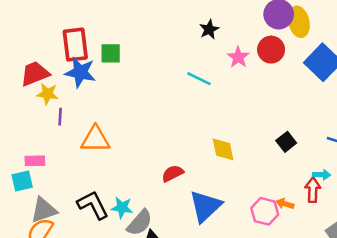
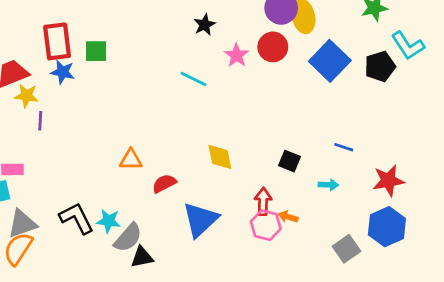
blue star: (80, 72) -> (63, 72), size x0.7
orange triangle: (95, 139) -> (131, 160), moved, size x0.7
black square: (286, 142) -> (289, 161), moved, turned -30
red arrow: (313, 190) -> (263, 201), moved

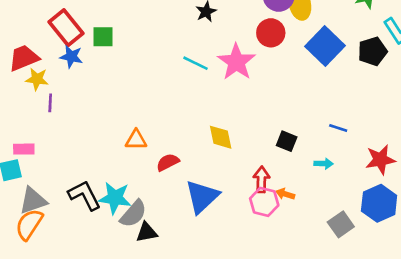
red rectangle: (57, 41) -> (66, 28), turned -32
pink star: (237, 55) -> (236, 62), moved, size x1.6
cyan star: (109, 221) -> (115, 198), size x1.4

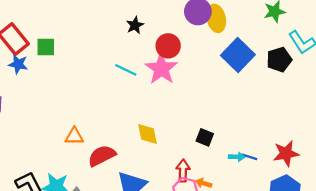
red circle: (271, 33) -> (168, 46), moved
blue line: (338, 128) -> (249, 157), moved
red semicircle: (168, 162) -> (102, 156), size x1.4

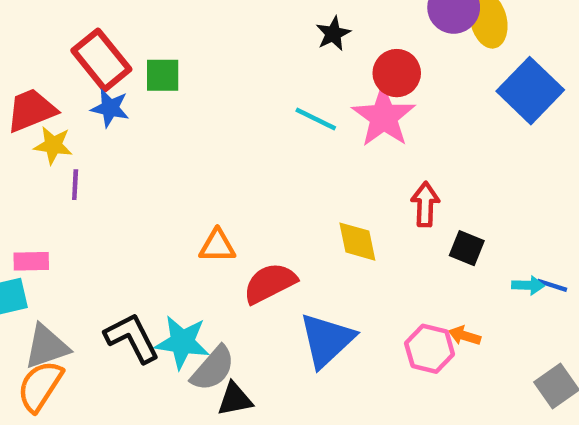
red arrow: (183, 171) -> (425, 204), moved

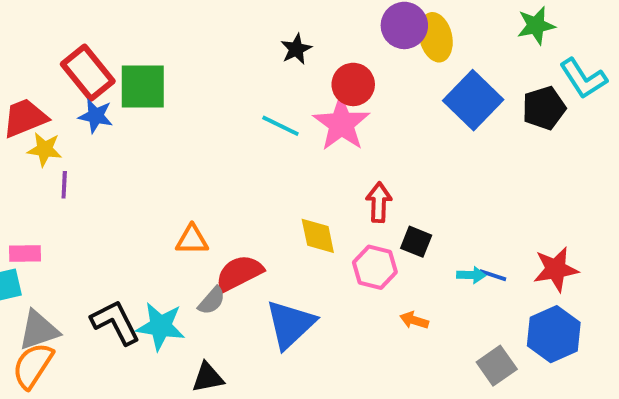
green square: (163, 75) -> (143, 86), size x1.5
pink hexagon: (430, 349) -> (375, 267), moved
gray semicircle: (213, 369) -> (212, 301), moved, size x0.7

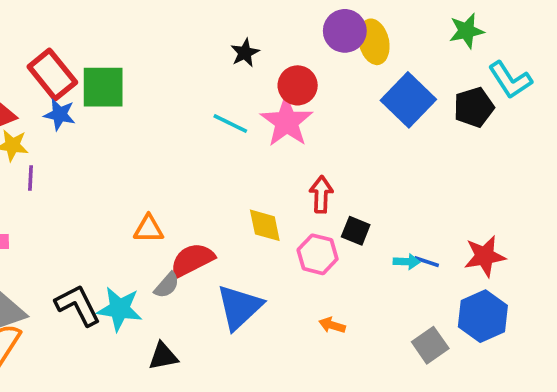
orange arrow: (414, 320) -> (332, 325), moved

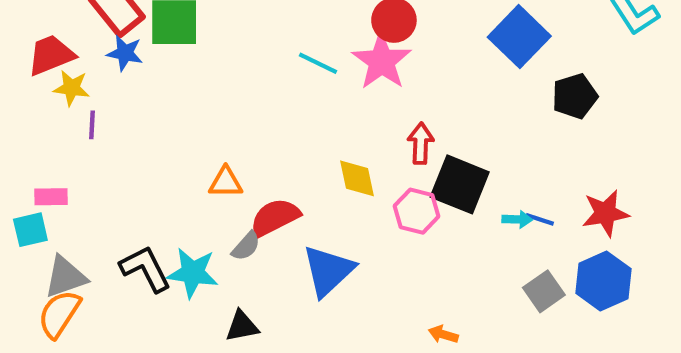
black pentagon: (474, 107) -> (575, 96), moved
black square: (356, 231) -> (460, 184), size x1.8
orange arrow: (332, 325) -> (443, 334), moved
gray square: (430, 345) -> (544, 291), moved

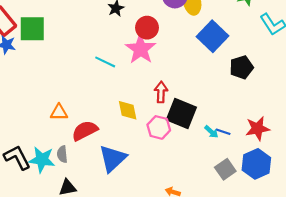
cyan line: (318, 63) -> (105, 62), moved
cyan arrow: (517, 219) -> (211, 132), turned 40
gray semicircle: (246, 246) -> (62, 154), moved, turned 133

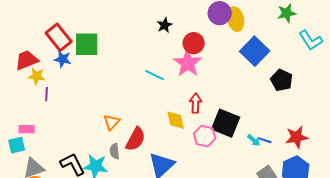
black pentagon: (241, 67) -> (282, 80), turned -30
red arrow: (161, 92) -> (196, 103), moved
orange triangle: (59, 112) -> (112, 122), turned -48
red semicircle: (85, 131) -> (136, 139), turned 145
gray semicircle: (62, 154) -> (115, 151), moved

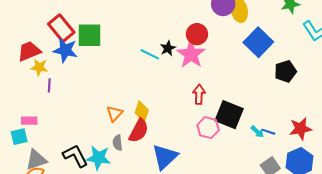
black star: (165, 25) -> (168, 48), moved
blue star: (63, 59) -> (65, 50), size x1.4
cyan line: (155, 75) -> (150, 54), moved
black pentagon: (282, 80) -> (285, 71), turned 30
yellow diamond: (176, 120) -> (142, 112), moved, turned 30

